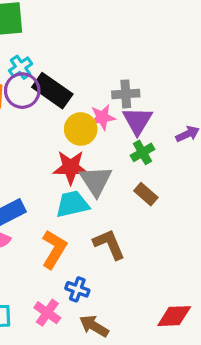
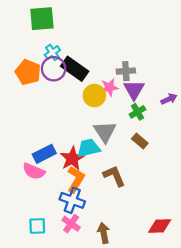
red star: (71, 167) -> (72, 158), moved, turned -30
blue cross: (77, 289) -> (72, 200), moved, size x1.5
brown arrow: (94, 326) -> (104, 233), turned 48

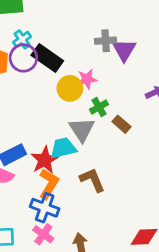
gray cross: (126, 71) -> (106, 41), moved
purple triangle: (134, 90) -> (124, 50), moved
green cross: (137, 112) -> (99, 107), moved
brown rectangle: (140, 141) -> (122, 124), moved

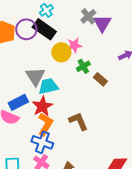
cyan cross: (22, 39) -> (46, 10), moved
gray cross: (106, 41) -> (88, 16), turned -35
gray triangle: (82, 129) -> (35, 76), moved
cyan trapezoid: (63, 148) -> (48, 86), moved

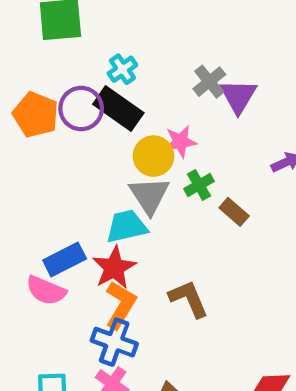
gray triangle: (35, 76) -> (149, 195), moved

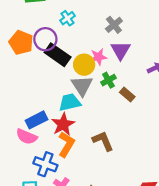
purple triangle: (238, 96) -> (121, 50), moved
black rectangle: (118, 108) -> (58, 55), moved
blue cross: (114, 342) -> (45, 164), moved

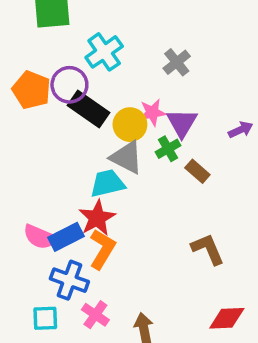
cyan cross: (68, 18) -> (104, 52), size x1.5
purple triangle: (121, 50) -> (182, 123), moved
gray triangle: (82, 86) -> (127, 157), turned -30
blue rectangle: (37, 120) -> (66, 237), moved
brown L-shape: (103, 141) -> (208, 249), moved

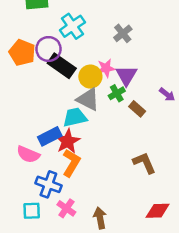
purple arrow: (241, 130) -> (167, 95), moved, turned 63
blue rectangle: (66, 237) -> (50, 136), moved

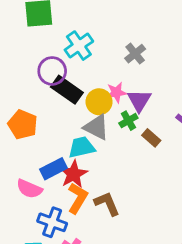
orange pentagon: (22, 53) -> (23, 125), moved
brown L-shape: (144, 163) -> (107, 204), moved

